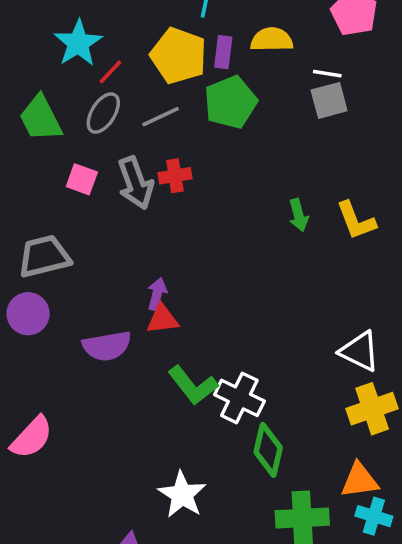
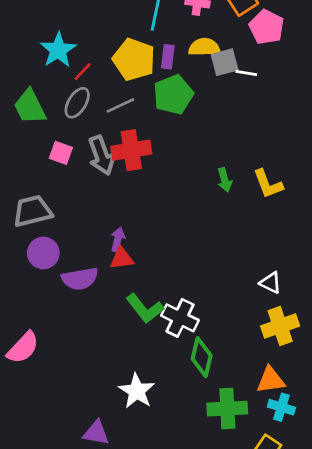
gray square: (329, 100) -> (225, 62), moved
red cross: (175, 176) -> (131, 150), size x1.6
purple circle: (28, 314) -> (43, 253), moved
white triangle: (359, 351) -> (271, 283), size x0.7

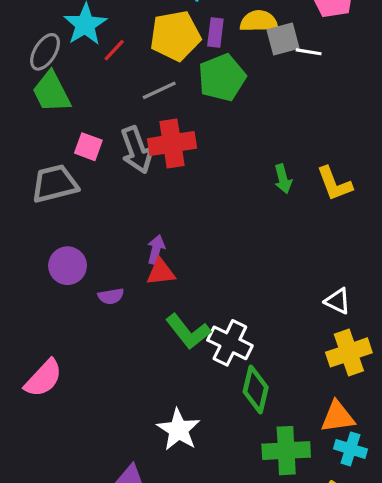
yellow pentagon: (134, 59) -> (175, 36), turned -30
gray ellipse: (77, 103) -> (45, 52), moved
gray trapezoid: (32, 211) -> (55, 184), moved
purple semicircle: (80, 279) -> (111, 296), size x0.6

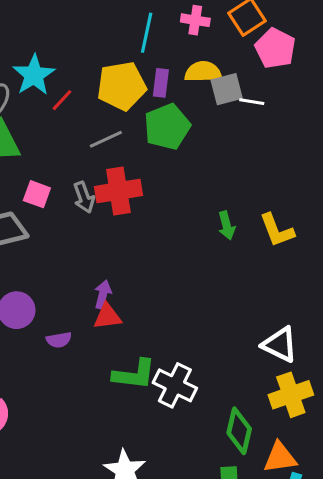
gray arrow: (137, 150) -> (84, 197), size x0.7
white triangle: (338, 301) -> (280, 345), size x1.4
green L-shape: (188, 332) -> (134, 374), turned -45
green diamond: (256, 389) -> (239, 431), moved

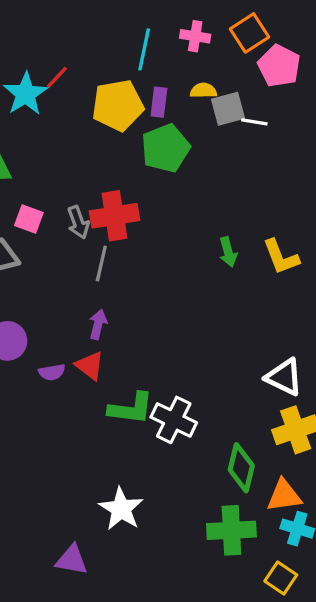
yellow semicircle: (203, 72) -> (203, 91), size x0.7
red line: (62, 100) -> (57, 77), moved
gray line: (106, 139) -> (101, 263), moved, turned -52
red triangle: (107, 316) -> (90, 366), moved, turned 44

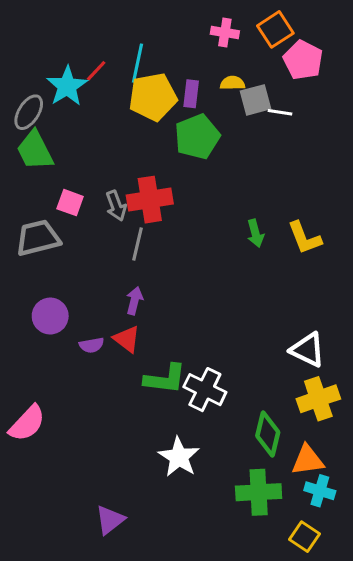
cyan line: (144, 49) -> (138, 63), moved
white star: (121, 509) -> (179, 457), moved
purple triangle: (72, 560) -> (110, 520), turned -48

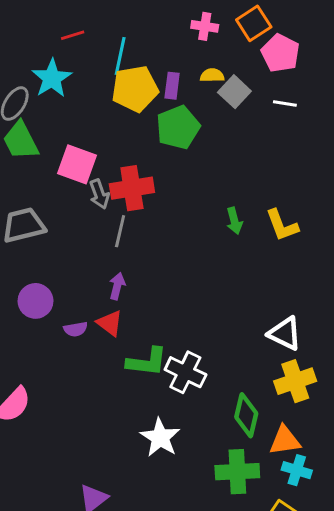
red line: (96, 71) -> (73, 35), moved, turned 30
gray square: (255, 100) -> (234, 92), turned -32
white line: (280, 112) -> (285, 104), moved
pink square: (70, 203) -> (77, 164), moved, size x1.5

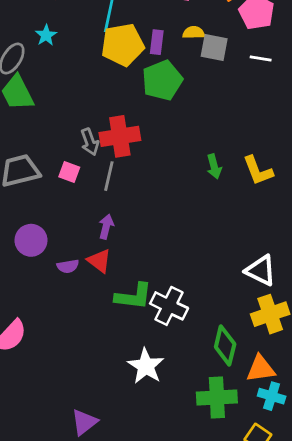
cyan star: (52, 78) -> (46, 35), size x0.6
gray square: (234, 92) -> (214, 48), turned -32
pink square: (77, 164) -> (69, 172), moved, size x0.6

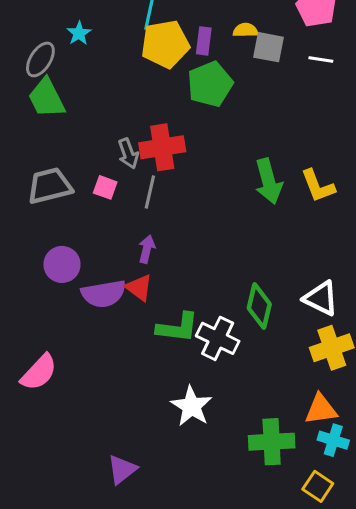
green arrow: (214, 166) -> (269, 181), size x1.6
purple semicircle: (68, 266) -> (104, 294), size x1.8
green diamond: (225, 346) -> (259, 306), moved

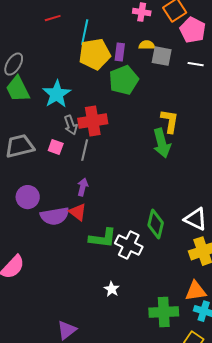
cyan star: (79, 33) -> (57, 94), moved, size x1.8
yellow L-shape: (318, 186) -> (170, 121), moved, turned -150
white star: (191, 406) -> (112, 289), size x0.6

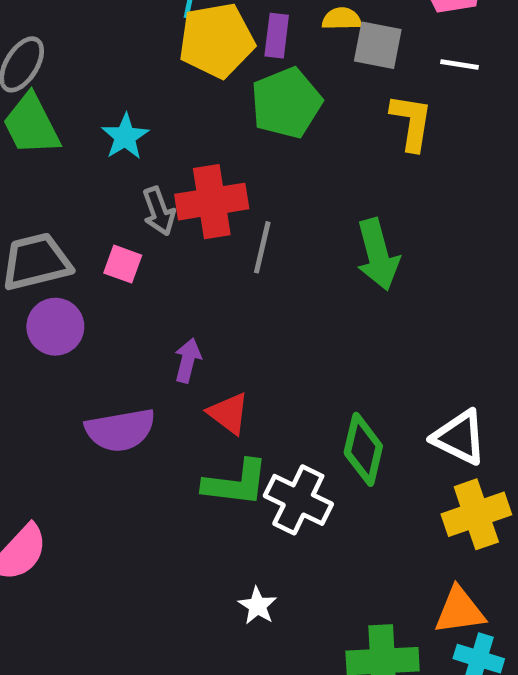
cyan star: (57, 94) -> (125, 137), size x0.7
yellow L-shape: (170, 121) -> (411, 122), moved
gray line: (85, 150) -> (262, 247), moved
purple circle: (28, 197) -> (55, 327), moved
red triangle: (78, 212) -> (229, 413), moved

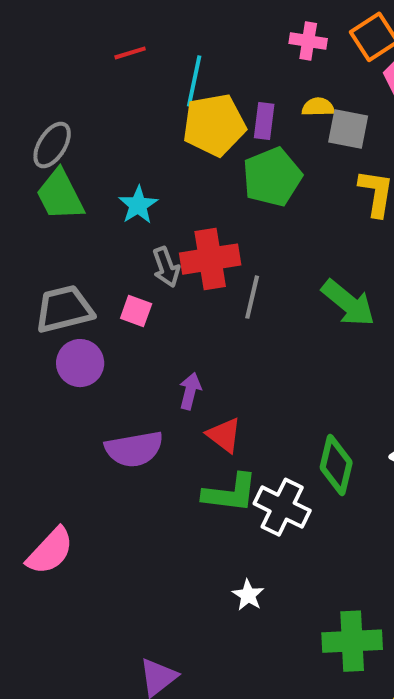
green arrow: (378, 254) -> (348, 303), turned -36

